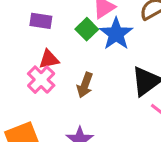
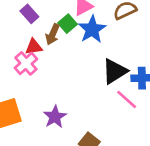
purple rectangle: (41, 21) -> (29, 14), turned 36
brown arrow: (85, 85) -> (53, 34), moved

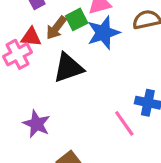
black triangle: (115, 71) -> (68, 68), moved
purple star: (55, 117) -> (37, 124), turned -30

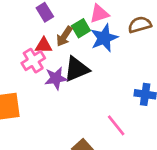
pink line: (124, 123) -> (116, 125), moved
purple star: (37, 124) -> (56, 78), moved, turned -30

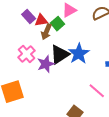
blue star: (104, 38) -> (79, 53), moved
red triangle: (44, 45) -> (41, 20), moved

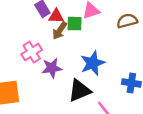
green square: (58, 24) -> (75, 24), turned 32
black triangle: (60, 54) -> (80, 91), moved

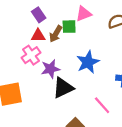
red triangle: (56, 16) -> (38, 36), moved
black triangle: (80, 91) -> (63, 88), moved

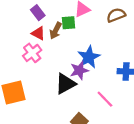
red triangle: (38, 36) -> (38, 33), turned 32
purple star: (50, 69) -> (79, 70), moved

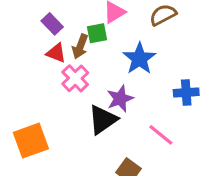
pink cross: (32, 53) -> (75, 78), moved
blue star: (89, 57) -> (139, 59), moved

